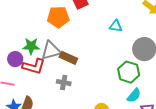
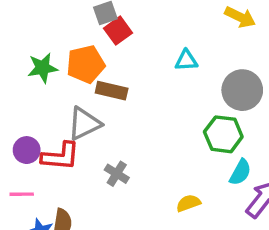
green star: (31, 46) -> (43, 68), moved
brown rectangle: (68, 58) -> (112, 91), moved
gray cross: (64, 83) -> (117, 174), turned 32

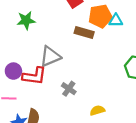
orange pentagon: (86, 64) -> (100, 16), moved
brown rectangle: (112, 91) -> (84, 32), moved
yellow semicircle: (188, 203) -> (97, 110), moved

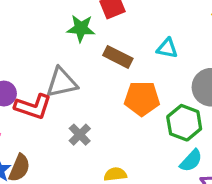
orange pentagon: (100, 16) -> (142, 98), moved
green star: (26, 20) -> (81, 28), moved

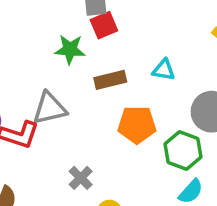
brown rectangle: (118, 57) -> (110, 80), turned -40
gray cross: (80, 135) -> (81, 178), moved

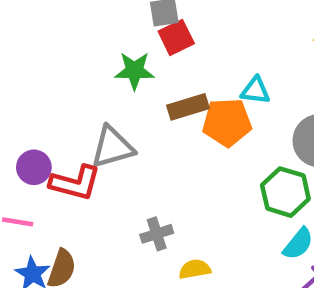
orange pentagon: (137, 125) -> (227, 122), moved
gray cross: (81, 178) -> (157, 234), turned 30

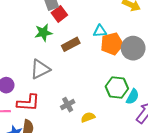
orange pentagon: (227, 122) -> (112, 44), moved
red L-shape: (75, 183) -> (28, 103), moved
green hexagon: (285, 192) -> (117, 87), moved

